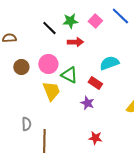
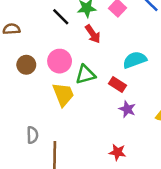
red arrow: (75, 42) -> (93, 34), turned 56
green triangle: (69, 75) -> (85, 75), turned -42
purple star: (87, 103) -> (127, 109), moved

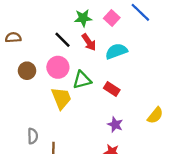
black line: (61, 17) -> (62, 40), moved
cyan semicircle: (135, 60) -> (116, 51), moved
purple star: (127, 109) -> (115, 125), moved

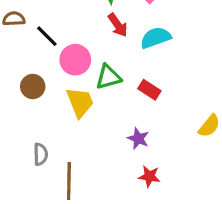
black line: (62, 40) -> (47, 36), moved
brown circle: (27, 71) -> (33, 87), moved
purple star: (115, 125) -> (138, 139), moved

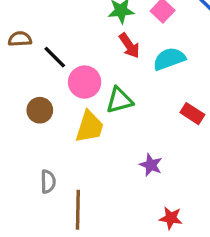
red rectangle: (149, 90) -> (192, 114), moved
yellow trapezoid: (80, 102) -> (90, 127), turned 40
red star: (149, 176) -> (171, 218), moved

